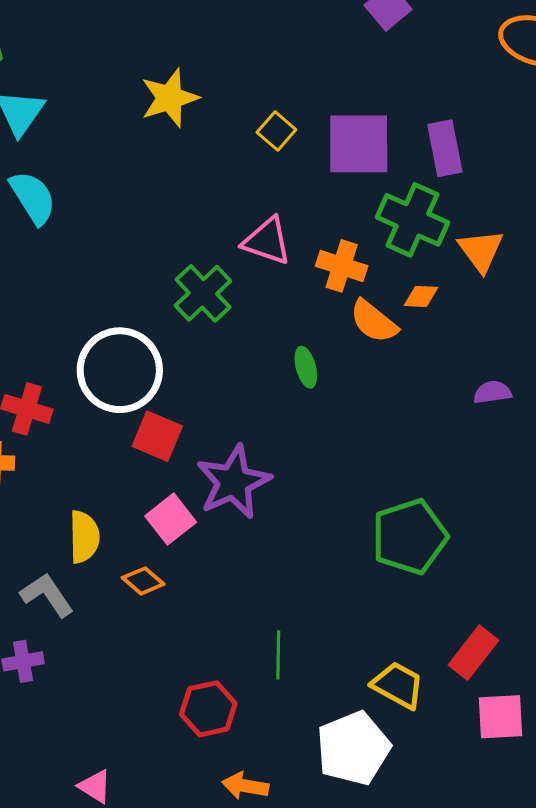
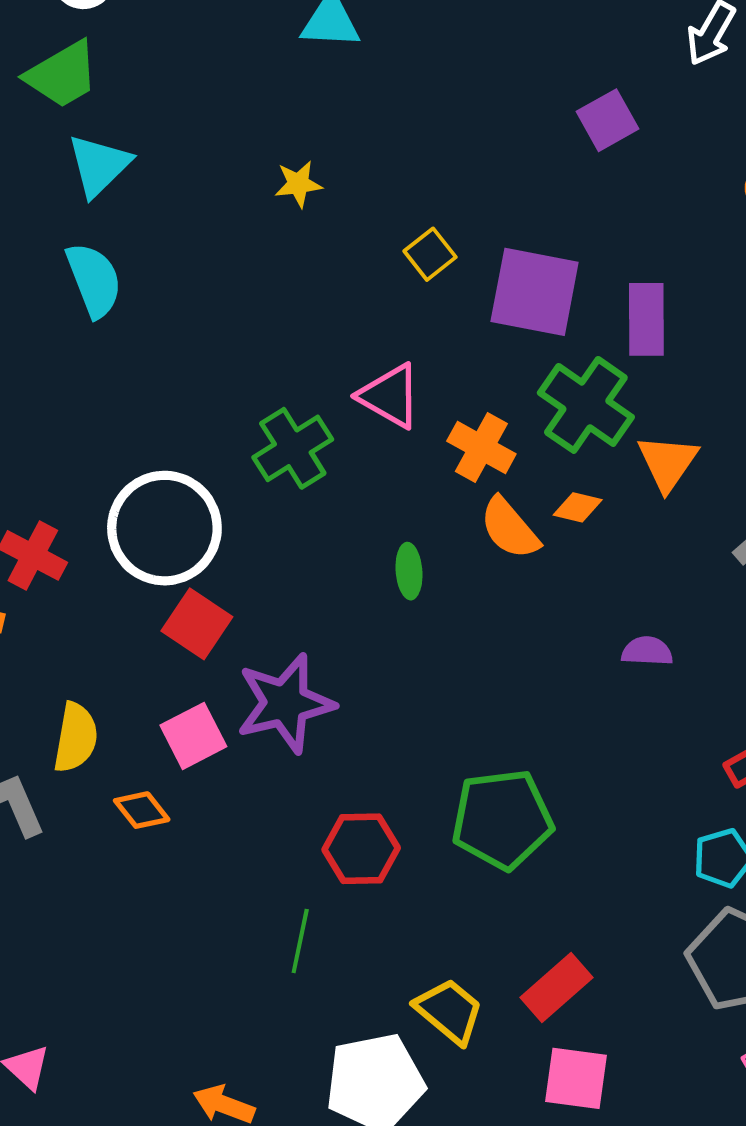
yellow star: (170, 98) -> (298, 184), size x0.6
red hexagon: (208, 709) -> (361, 849), moved

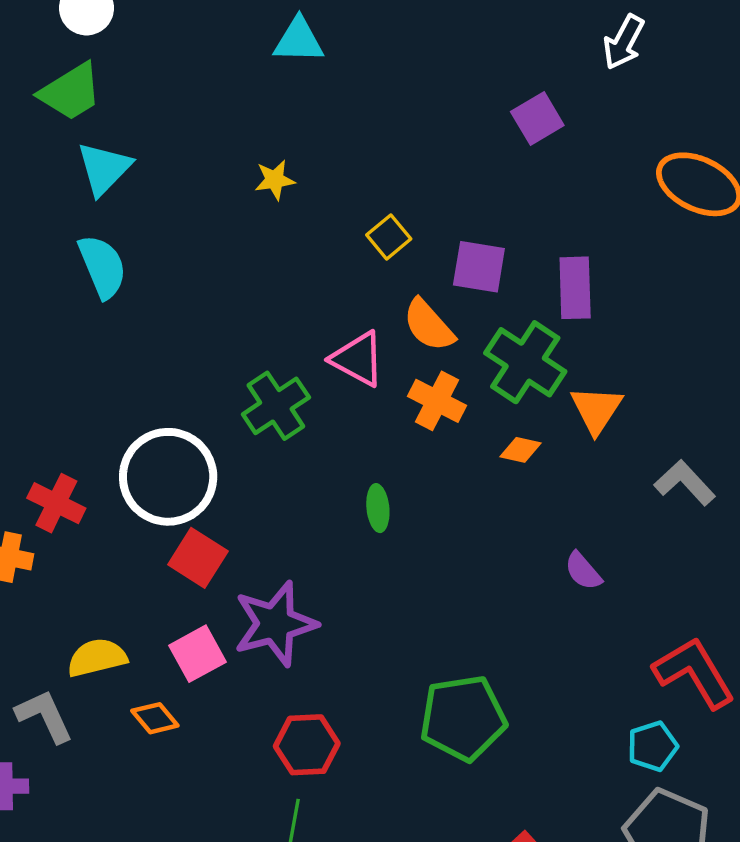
purple square: (535, 292) -> (479, 267), size x0.7
orange semicircle: (509, 528) -> (429, 325), moved
purple semicircle: (647, 651) -> (583, 571), turned -132
yellow semicircle: (76, 738) -> (97, 658), turned -112
red hexagon: (361, 849) -> (307, 745), moved

